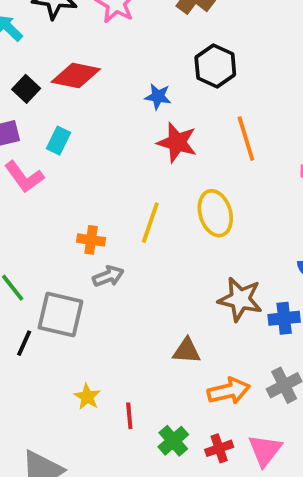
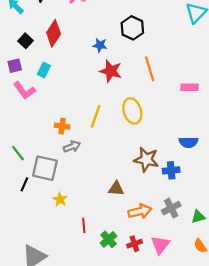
red diamond: (76, 76) -> (54, 33), turned -68
yellow star: (87, 397) -> (60, 199), moved

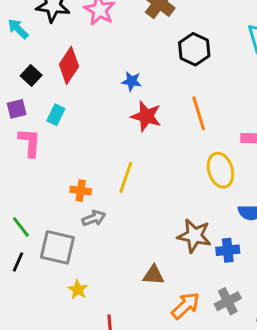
black hexagon: (132, 28) -> (194, 49), moved
pink L-shape: (24, 90) -> (30, 142), turned -140
yellow ellipse: (132, 111) -> (220, 170), moved
black line: (24, 184) -> (18, 262), moved
orange arrow: (140, 211) -> (186, 306), turned -30

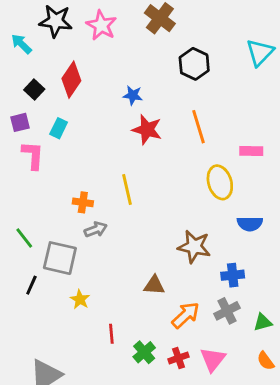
yellow line: (126, 177) -> (127, 190), turned -32
blue cross: (228, 250) -> (233, 275), moved
black line: (18, 262) -> (31, 285), moved

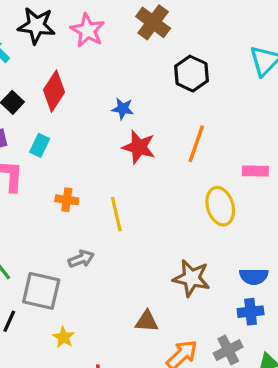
orange line: (198, 127) -> (196, 144), turned 36
orange cross: (83, 202) -> (67, 200), moved
blue semicircle: (250, 224) -> (254, 276), moved
blue cross: (233, 275) -> (251, 312), moved

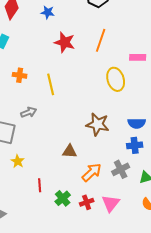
blue star: (123, 109) -> (48, 12), moved

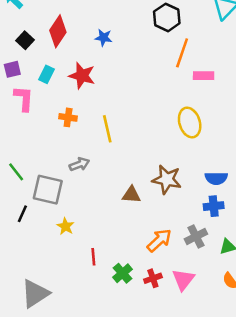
orange line: (101, 40) -> (182, 53), moved
red star: (65, 42) -> (82, 76), moved
pink rectangle: (138, 57) -> (204, 76), moved
brown triangle: (70, 151) -> (131, 195), moved

